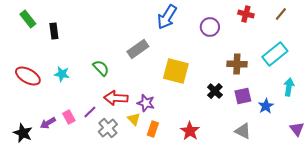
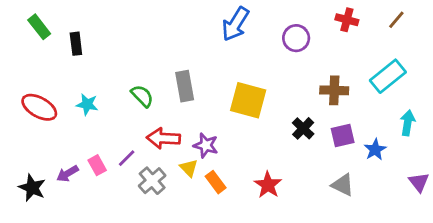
gray rectangle: (138, 49) -> (185, 86), moved, turned -65
orange rectangle: (153, 129) -> (216, 182), turned -56

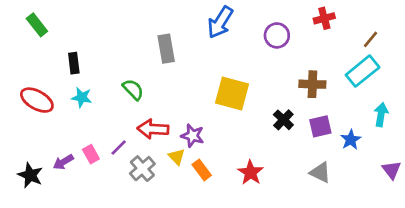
red cross: (347, 20) -> (324, 18), turned -30
brown line: (396, 20) -> (370, 39), moved
black rectangle: (76, 44) -> (74, 63), moved
gray rectangle: (185, 86) -> (166, 49), moved

